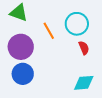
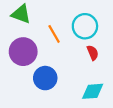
blue circle: (23, 74) -> (45, 78), moved

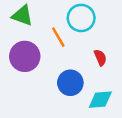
cyan circle: (85, 26) -> (81, 18), moved
blue circle: (45, 78) -> (70, 83), moved

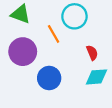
blue circle: (70, 83) -> (49, 78), moved
cyan diamond: (100, 100) -> (97, 77), moved

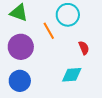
cyan diamond: (97, 77) -> (72, 75), moved
blue circle: (49, 78) -> (20, 81), moved

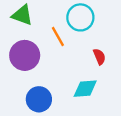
blue circle: (20, 81) -> (39, 99), moved

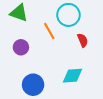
purple circle: (25, 55) -> (21, 47), size x0.6
red semicircle: (99, 57) -> (83, 40), moved

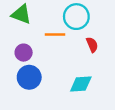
orange line: (49, 31) -> (55, 35), turned -60
blue circle: (33, 85) -> (29, 77), moved

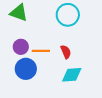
orange line: (55, 35) -> (41, 51), moved
red semicircle: (92, 45) -> (66, 52), moved

